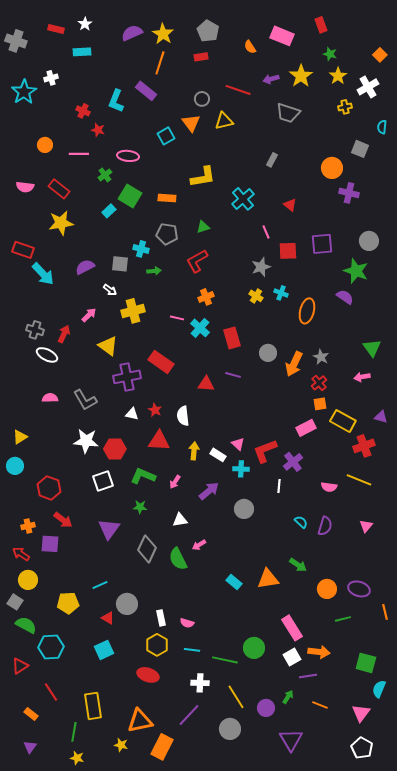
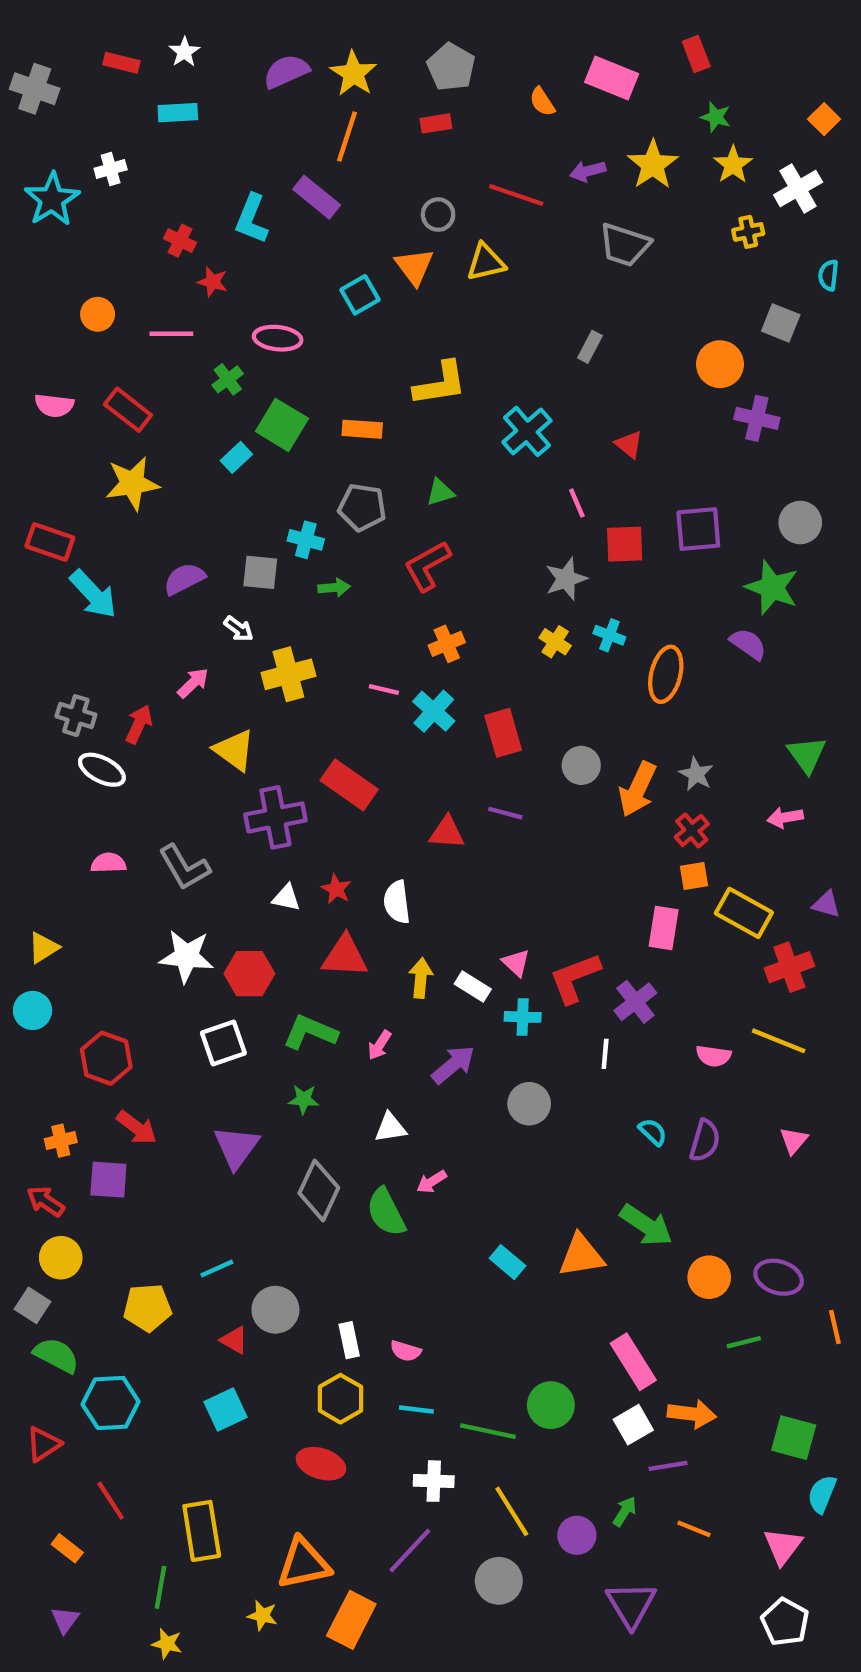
pink rectangle: (306, 428) -> (664, 928), turned -54
green arrow: (298, 565) -> (646, 1225), size x1.4

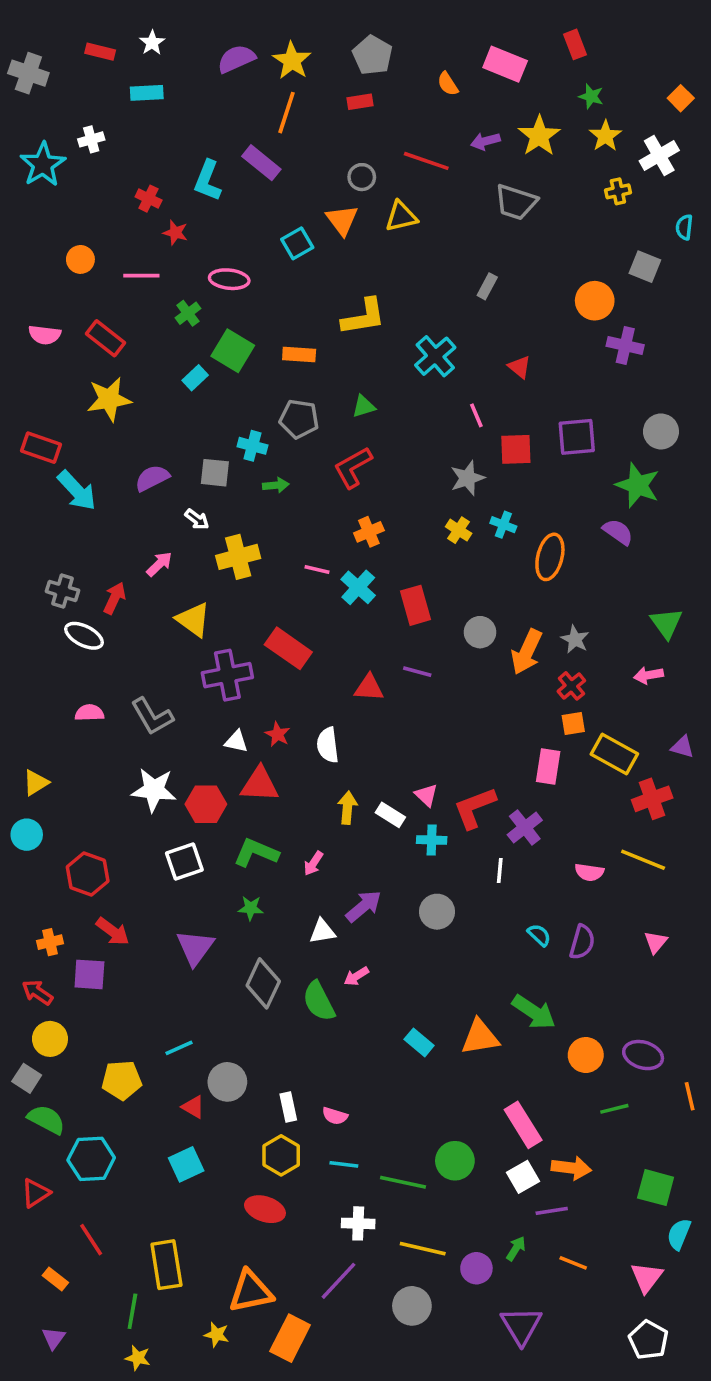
red triangle: (345, 956) -> (260, 784), moved
purple arrow: (453, 1065) -> (364, 906), moved
yellow line: (512, 1511) -> (423, 1249), turned -45

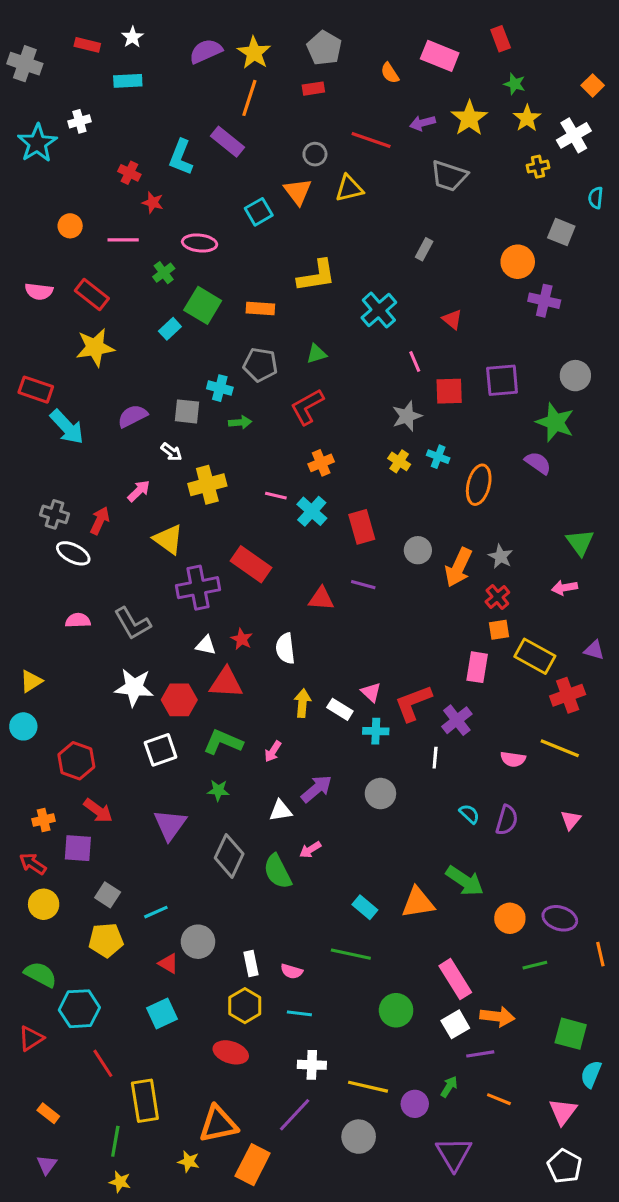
gray square: (27, 1078) -> (108, 895), moved
green line: (403, 1182) -> (351, 954), moved
red line: (91, 1240) -> (103, 1063), moved

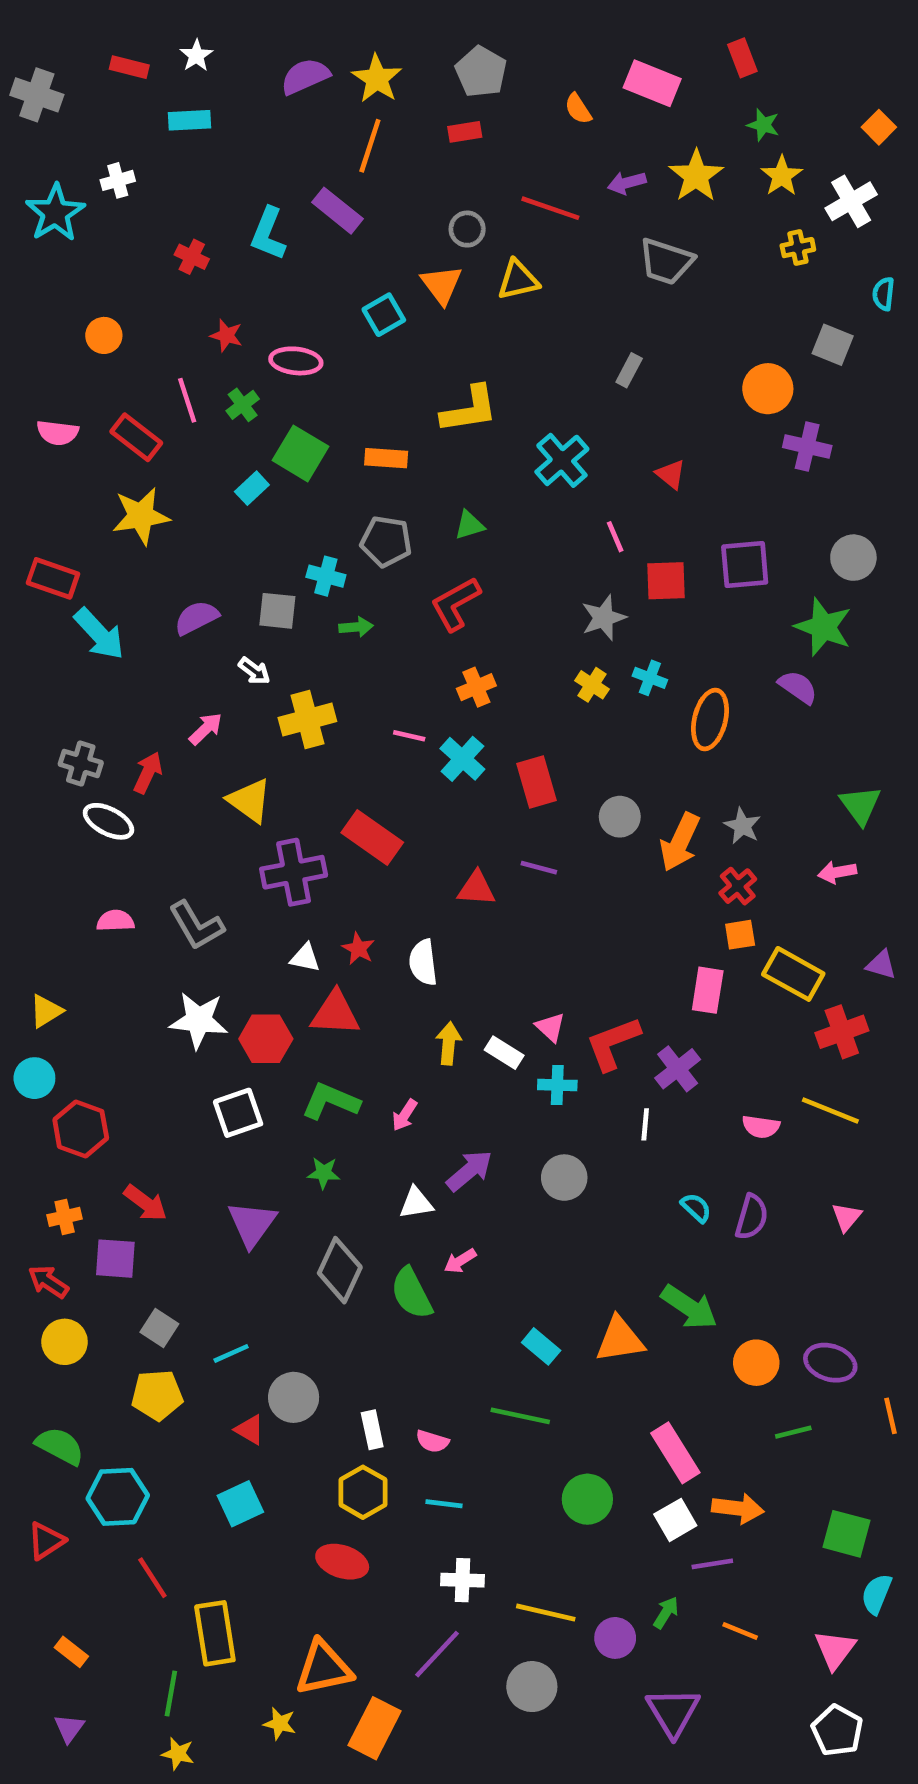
red star: (153, 202) -> (226, 335), moved
pink line: (123, 240) -> (187, 400), moved, turned 72
red hexagon: (76, 761) -> (81, 1129), moved

